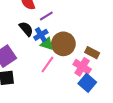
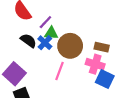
green triangle: (47, 44) -> (51, 33), moved

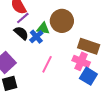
purple line: (45, 22) -> (23, 18), moved
brown circle: (70, 46) -> (62, 21), moved
brown rectangle: (102, 47) -> (89, 46), size x1.5

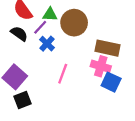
purple line: (23, 18) -> (40, 27), moved
green triangle: (43, 28) -> (50, 14), moved
black semicircle: (21, 33) -> (19, 34), moved

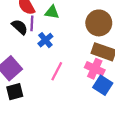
brown circle: (74, 23) -> (99, 23), moved
purple line: (40, 27) -> (32, 23), moved, turned -48

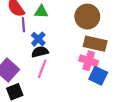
black semicircle: (20, 27) -> (40, 52), moved, turned -49
pink line: (57, 71) -> (42, 69), moved

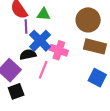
blue cross: (38, 39) -> (40, 41), size x1.5
black semicircle: (40, 52) -> (28, 55), moved
pink cross: (89, 61) -> (59, 50), moved

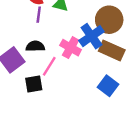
blue cross: (40, 41) -> (91, 36), moved
black square: (16, 91) -> (34, 84), moved

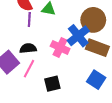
pink line: (49, 66) -> (29, 69), moved
black square: (34, 84) -> (52, 84), moved

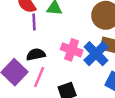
blue cross: (78, 36) -> (96, 54), moved

